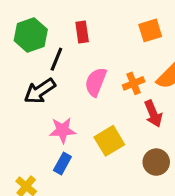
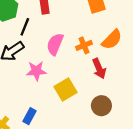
pink star: (62, 130) -> (36, 71), moved
blue rectangle: (62, 164) -> (29, 116), moved

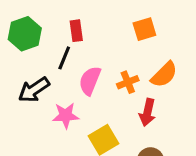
black line: (25, 27) -> (64, 58), moved
red arrow: (99, 69) -> (147, 112), turned 36

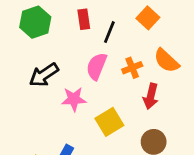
orange square: (144, 29) -> (148, 18), turned -30
black line: (64, 58) -> (109, 32), moved
orange semicircle: (164, 75) -> (166, 61), turned 88

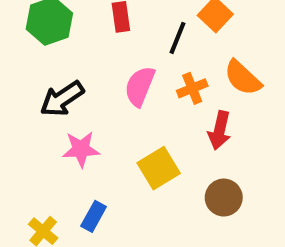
black line: (109, 32) -> (178, 38), moved
pink star: (74, 99) -> (81, 149), moved

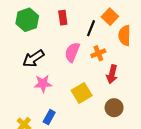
orange semicircle: (243, 78) -> (125, 35), moved, turned 48

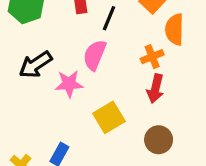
black line: (91, 28) -> (109, 18), moved
orange cross: (98, 53) -> (152, 57), moved
pink star: (43, 84) -> (69, 84), moved

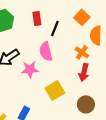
pink semicircle: (95, 55) -> (46, 51), turned -36
orange cross: (152, 57) -> (82, 52), turned -32

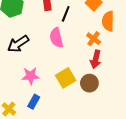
pink star: (30, 69) -> (31, 76), moved
brown circle: (86, 104) -> (89, 83), moved

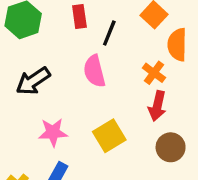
brown circle: (89, 83) -> (171, 147), moved

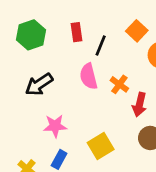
orange cross: (154, 73) -> (119, 84), moved
yellow square: (109, 136) -> (101, 146), moved

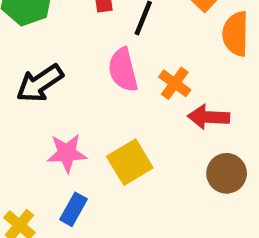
red arrow: (139, 104) -> (209, 117), turned 80
yellow square: (101, 146) -> (130, 162), moved

